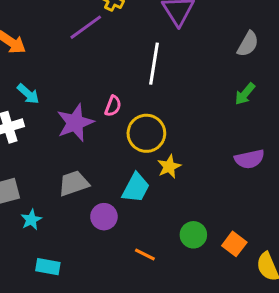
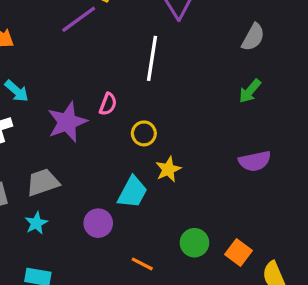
yellow circle: (146, 133) -> (144, 133), size x0.6
gray trapezoid: (74, 183) -> (43, 182), moved
cyan star: (31, 220) -> (36, 223), moved

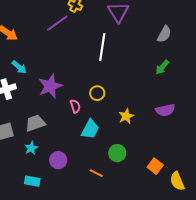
pink semicircle: (108, 104) -> (75, 106), moved, turned -40
yellow star: (168, 169) -> (126, 116), moved
purple circle: (98, 223) -> (58, 160), moved
green circle: (194, 243) -> (117, 153), moved

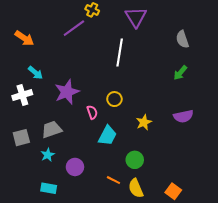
gray semicircle: (164, 34) -> (182, 39), turned 132
orange square: (155, 166) -> (173, 191), moved
yellow semicircle: (177, 181) -> (136, 188), moved

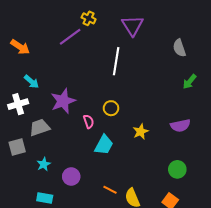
green arrow: (180, 73) -> (190, 82), moved
gray trapezoid: (52, 129) -> (40, 128), moved
green circle: (135, 160) -> (177, 169), moved

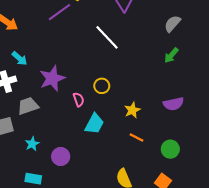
gray semicircle: (179, 48) -> (172, 24), turned 60
white line: (116, 61) -> (107, 37), turned -52
green arrow: (190, 82) -> (171, 55), moved
orange line: (110, 190) -> (137, 138), moved

